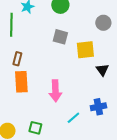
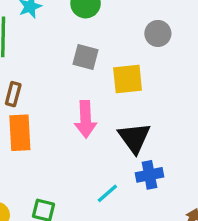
black triangle: (102, 70) -> (134, 138), moved, size x1.5
pink arrow: (55, 91) -> (86, 119), moved

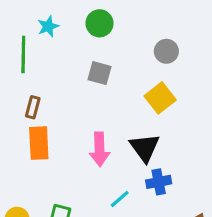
yellow square: (128, 79) -> (160, 98), moved, turned -32
pink arrow: (86, 119) -> (100, 149), moved

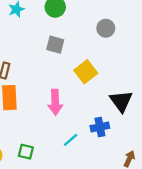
yellow square: (160, 98) -> (86, 72), moved
black triangle: (145, 148) -> (121, 101), moved

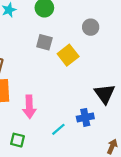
yellow square: (86, 72) -> (68, 55), moved
pink arrow: (55, 102) -> (29, 107), moved

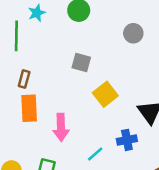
gray square: (44, 42) -> (81, 62), moved
yellow square: (68, 55) -> (105, 94), moved

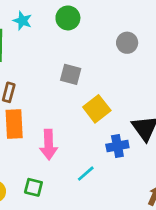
cyan star: (37, 13) -> (22, 21), turned -30
blue cross: (127, 140) -> (117, 146), moved

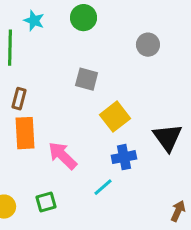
pink arrow: (49, 145) -> (63, 156), turned 136
blue cross: (117, 146) -> (124, 157), moved
green square: (33, 187) -> (46, 202), turned -30

